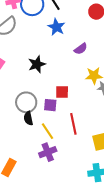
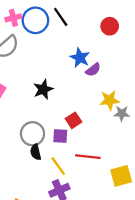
blue star: (56, 27) -> (80, 58), moved
red square: (62, 92) -> (73, 120), turned -32
red line: (73, 124) -> (88, 157), turned -70

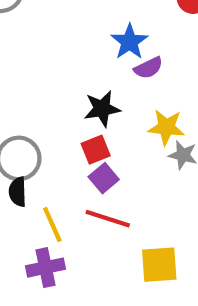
black star: (43, 89) -> (102, 109), moved
purple square: (60, 136) -> (104, 178), moved, turned 35

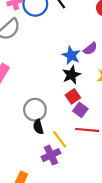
blue star: (130, 42) -> (71, 55), moved
purple cross: (45, 268) -> (51, 155), moved

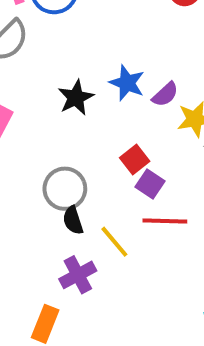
purple semicircle: (90, 49) -> (165, 94), moved
black star: (71, 75) -> (76, 98), moved
purple cross: (51, 155) -> (78, 275), moved

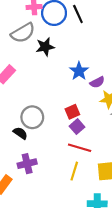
black star: (76, 98) -> (45, 47), moved
black semicircle: (73, 220) -> (20, 133), moved, turned 128
yellow line: (114, 242) -> (74, 171), moved, turned 42

